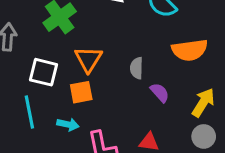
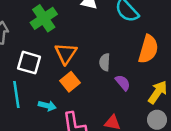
orange semicircle: (190, 50) -> (148, 49), turned -68
orange square: (81, 92) -> (70, 82), moved, turned -30

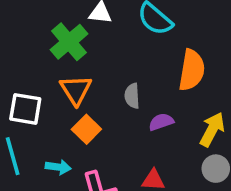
green cross: (44, 18) -> (69, 42), moved
purple semicircle: (123, 83) -> (161, 122), turned -63

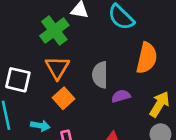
gray semicircle: (132, 96) -> (100, 75), size x1.4

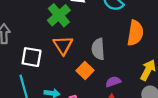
purple semicircle: (121, 96) -> (113, 82), moved
orange square: (64, 98) -> (85, 70), moved

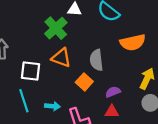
orange semicircle: (135, 33) -> (133, 42), turned 70
orange triangle: (63, 45) -> (61, 58), turned -35

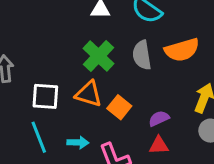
green cross: (56, 28) -> (99, 56), moved
orange triangle: (61, 58) -> (89, 94), moved
gray semicircle: (96, 60) -> (142, 55), moved

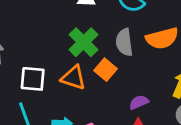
orange square: (119, 107) -> (105, 70), moved

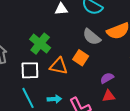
green cross: (84, 42) -> (40, 44), moved
gray semicircle: (124, 42) -> (92, 37), turned -36

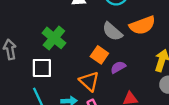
orange triangle: (59, 66) -> (89, 81), moved, turned 30
purple semicircle: (107, 78) -> (118, 67), moved

